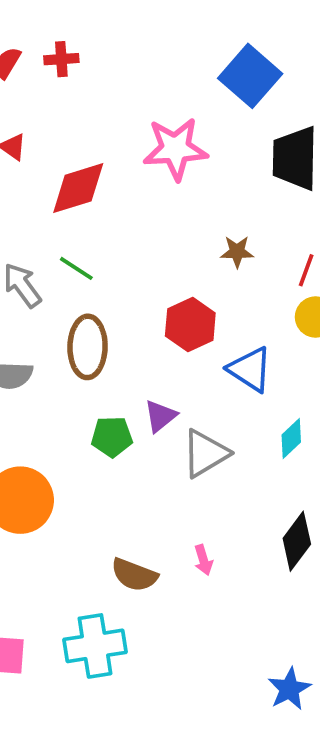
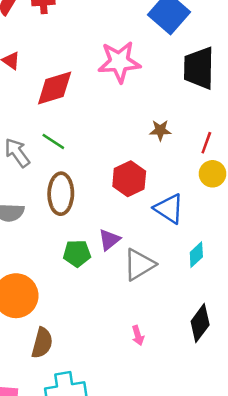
brown semicircle: (134, 575) -> (42, 343), moved, turned -96

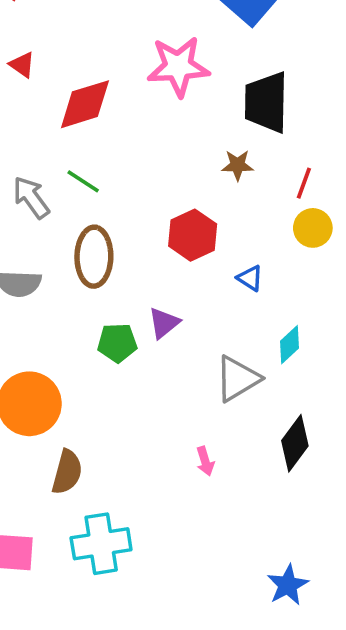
black trapezoid: (199, 68) -> (266, 102), moved
blue triangle: (169, 209) -> (250, 278), size x0.6
gray triangle: (139, 265) -> (237, 379), moved

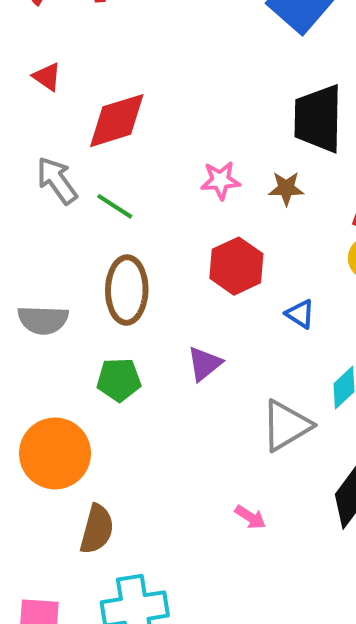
pink star: (178, 66) -> (220, 180), moved, size x0.6
gray arrow: (31, 197) -> (57, 180), moved
green pentagon: (117, 343) -> (119, 380), moved
pink arrow: (205, 461) -> (250, 517), turned -40

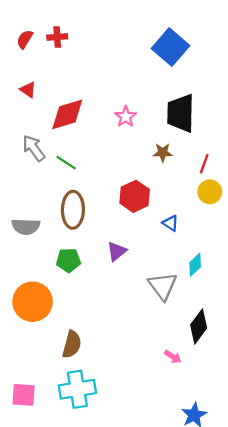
pink star: (220, 180) -> (126, 117), moved, turned -30
gray triangle: (286, 426) -> (163, 286), turned -36
pink arrow: (250, 517) -> (173, 357), moved
brown semicircle: (97, 529) -> (72, 344), moved

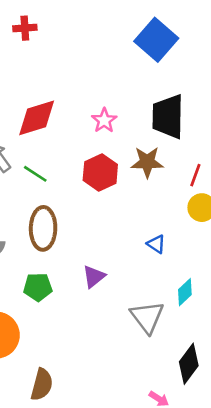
brown star: (163, 153) -> (147, 162), size x1.4
red hexagon: (135, 196) -> (100, 172), moved

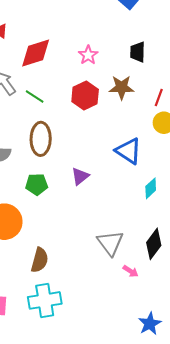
black trapezoid: (168, 117) -> (138, 52), size x0.6
blue triangle: (156, 244) -> (129, 151), size x1.8
gray triangle: (147, 317) -> (110, 243), moved

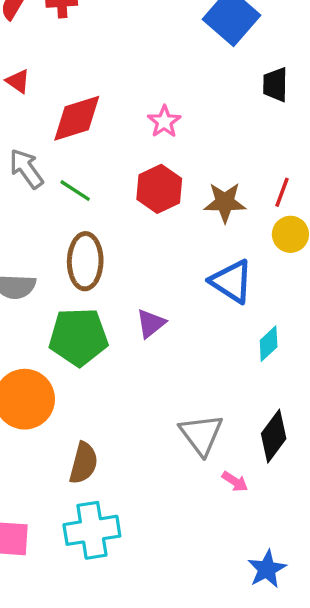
black trapezoid: (138, 52) -> (275, 85), moved
brown star: (121, 87) -> (225, 202), moved
green pentagon: (37, 184) -> (78, 337), size x1.6

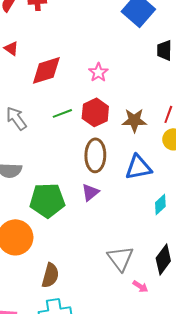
gray arrow: (26, 169) -> (16, 118), moved
green line: (75, 191) -> (62, 113), moved, turned -54
brown ellipse: (85, 261) -> (95, 155), moved
blue triangle: (232, 281) -> (138, 167), turned -44

